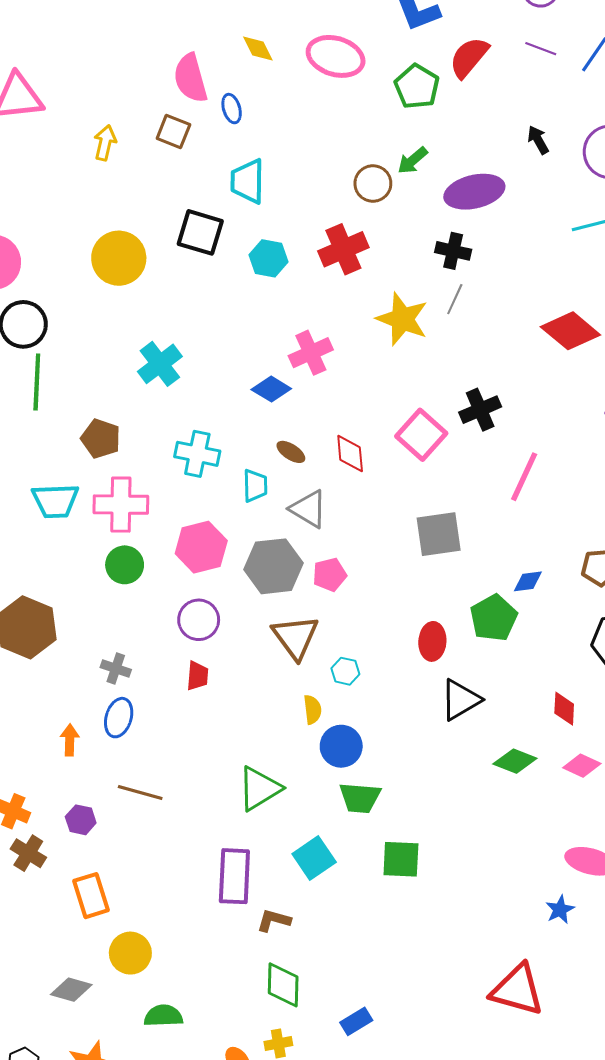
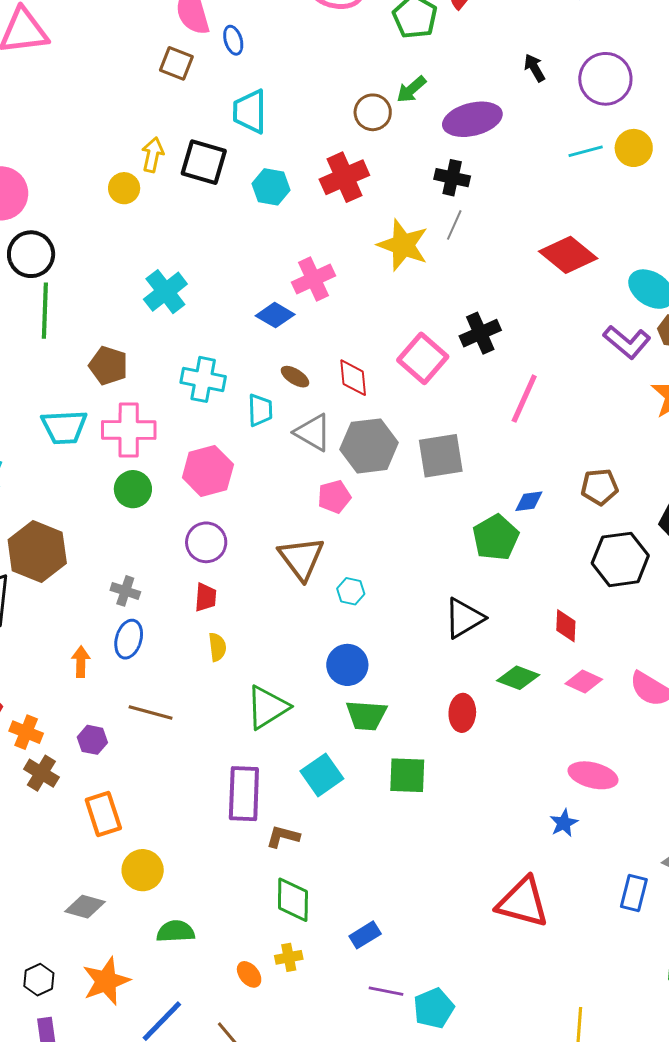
yellow arrow: (105, 143) -> (153, 155), moved
yellow circle: (119, 258) -> (124, 188), size x0.6
gray hexagon: (273, 566) -> (369, 446), moved
red ellipse: (432, 641) -> (462, 713), moved
yellow semicircle: (312, 710) -> (217, 647), moved

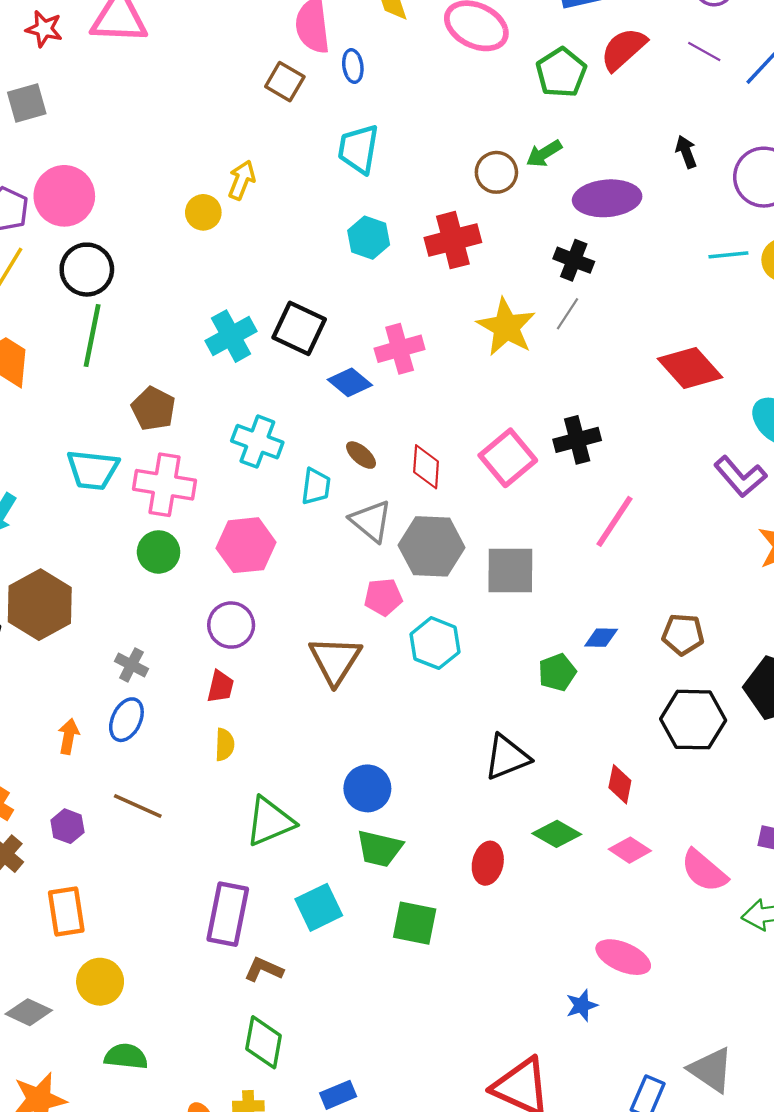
black square: (204, 162) -> (299, 328), moved
green pentagon: (496, 538) -> (557, 672), size x0.7
cyan hexagon: (351, 591) -> (435, 643), moved, size x1.6

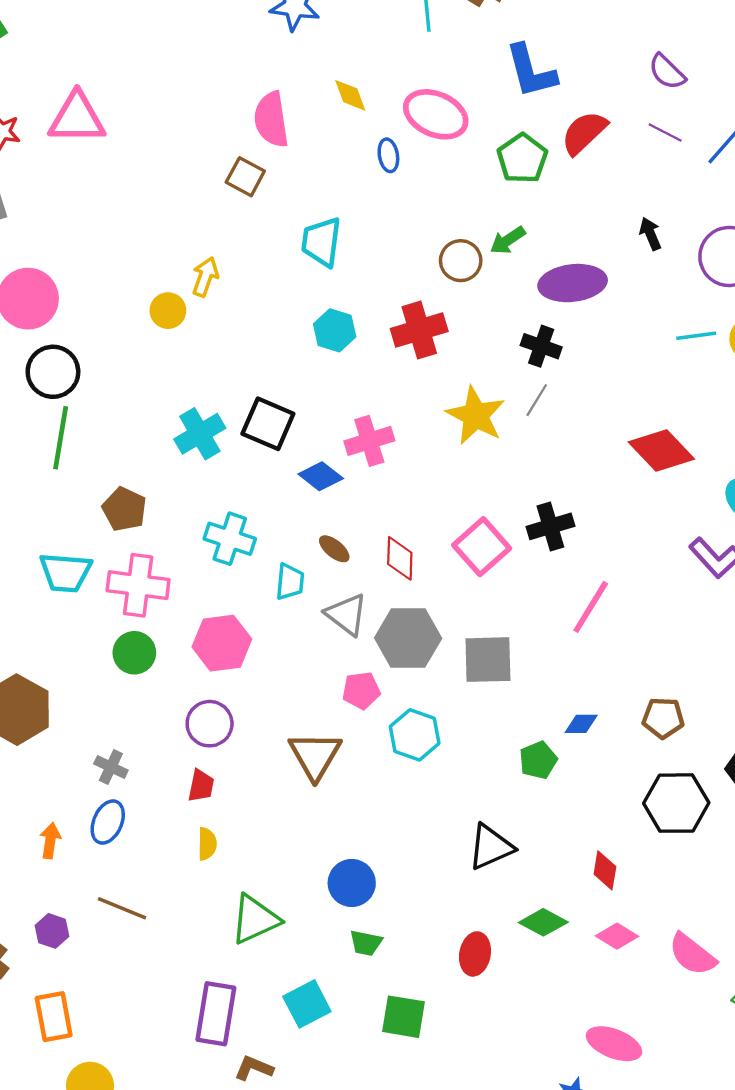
blue ellipse: (353, 66) -> (388, 155), moved
green trapezoid: (379, 849) -> (366, 943), size x0.7

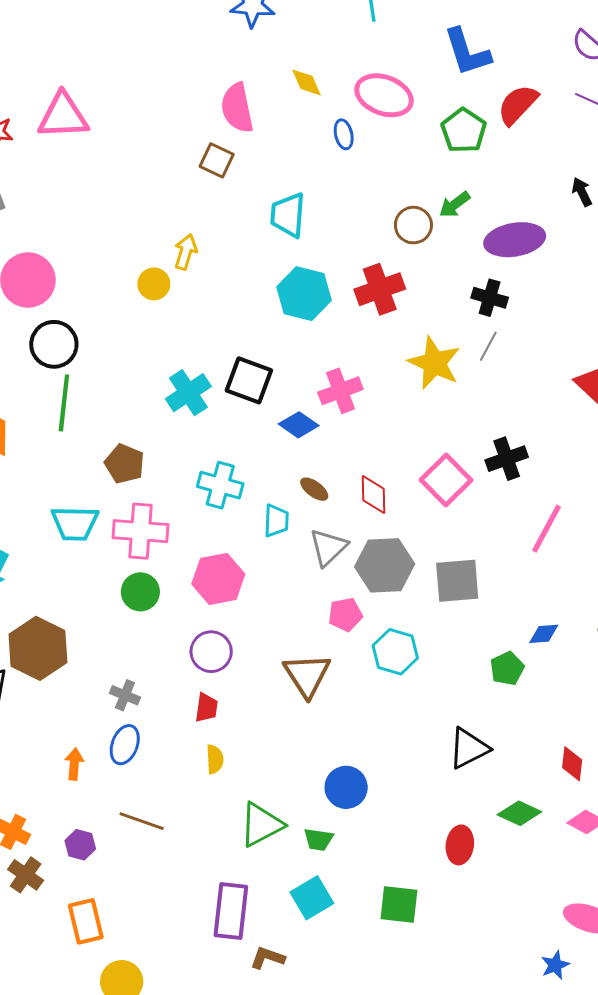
cyan hexagon: (335, 330) -> (304, 294), size x1.4
gray triangle: (346, 615) -> (328, 547), turned 42
green trapezoid: (366, 943) -> (318, 840), moved

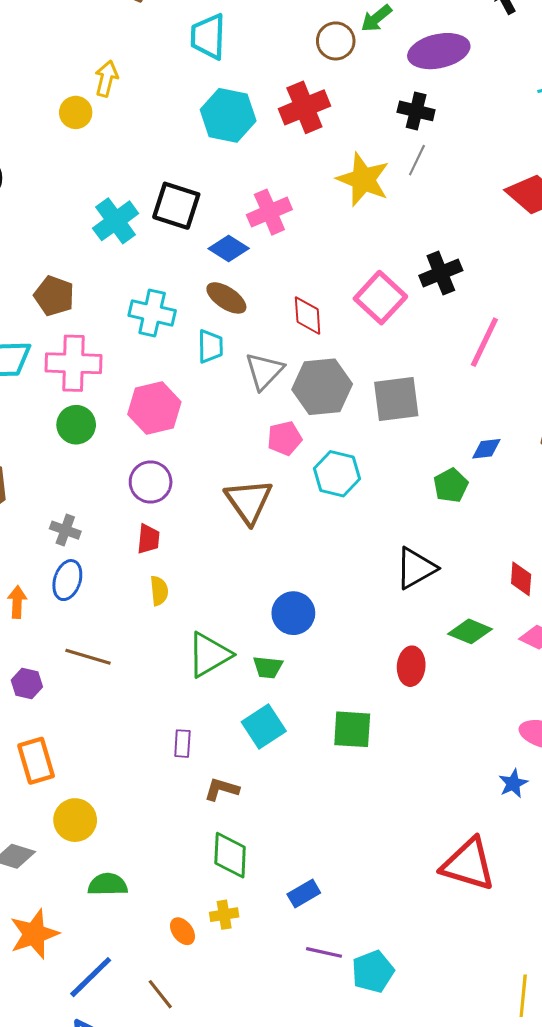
brown ellipse: (314, 489) -> (226, 298), moved, size x1.4
purple rectangle: (231, 911) -> (182, 744), size x0.5

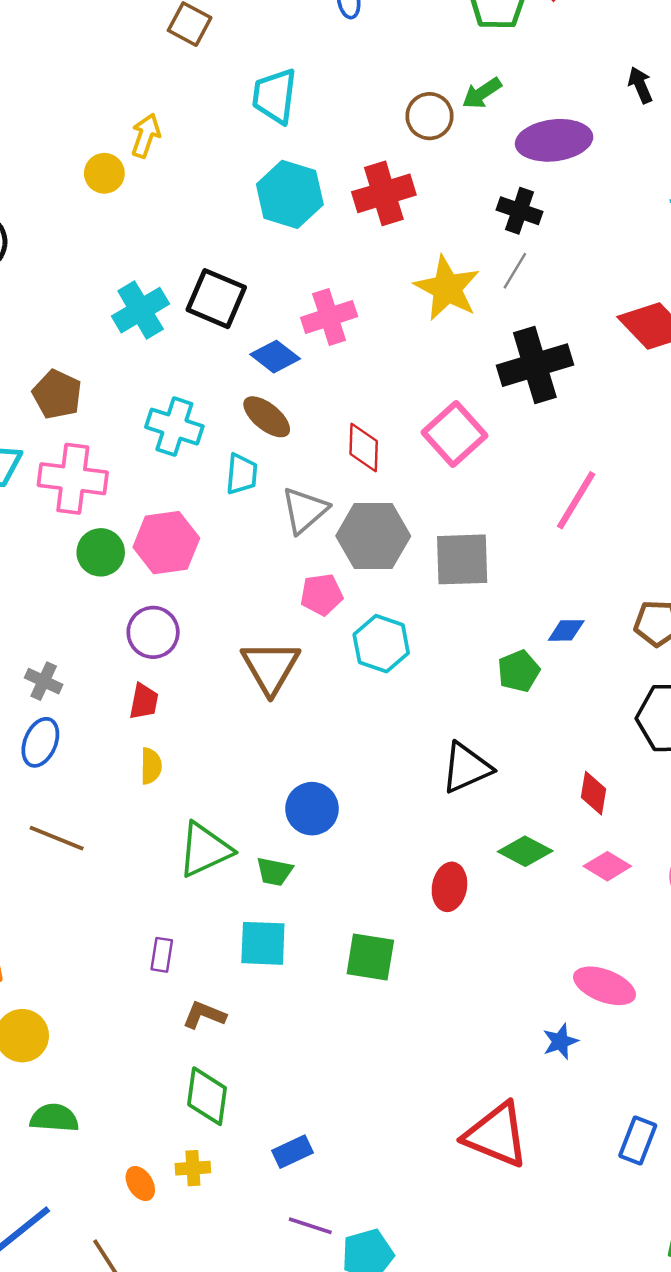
black cross: (441, 273) -> (535, 365), moved, size x1.4
green circle: (76, 425) -> (101, 552), moved
cyan square: (264, 726) -> (263, 943), turned 30

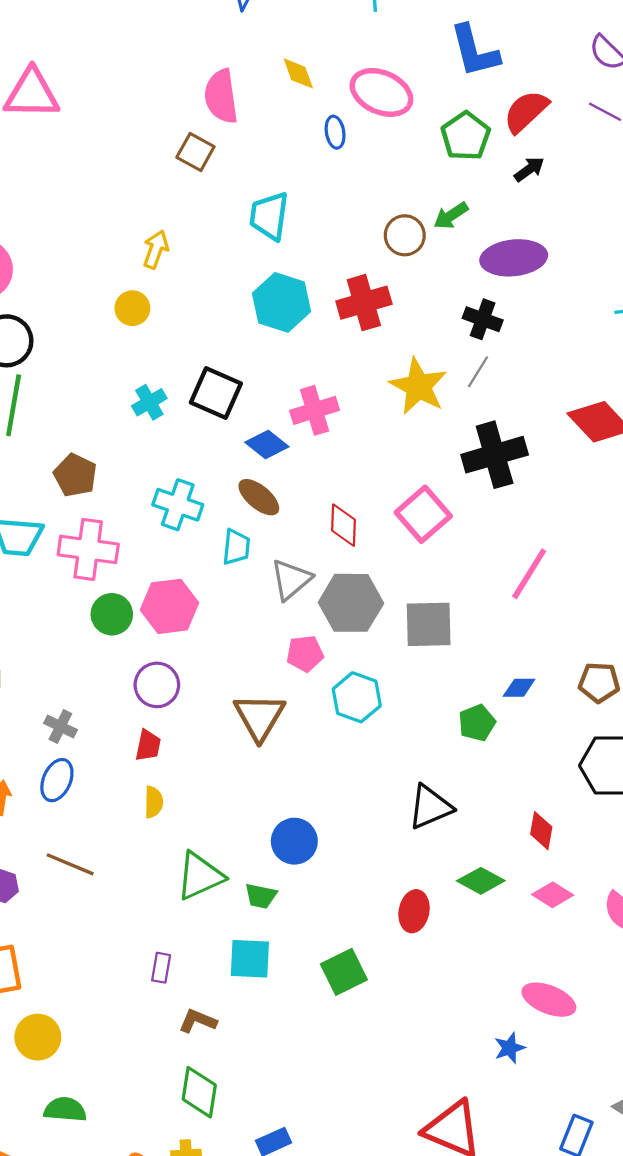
black arrow: (640, 85) -> (529, 169), moved, turned 76
yellow circle: (104, 173) -> (132, 308), moved
cyan cross: (141, 310) -> (149, 402), size x0.7
green square: (370, 957) -> (344, 972), turned -36

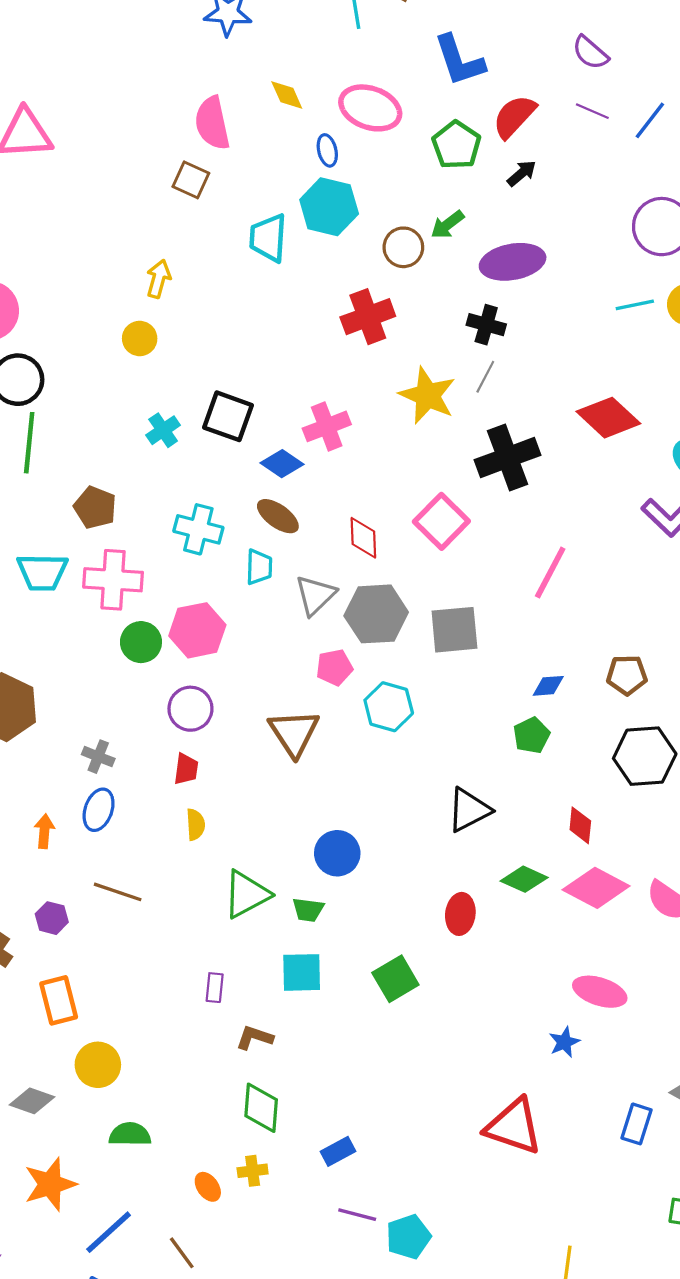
cyan hexagon: (281, 302) -> (329, 207), moved
green pentagon: (477, 723) -> (532, 735), moved
pink diamond: (553, 895) -> (596, 888), size x1.6

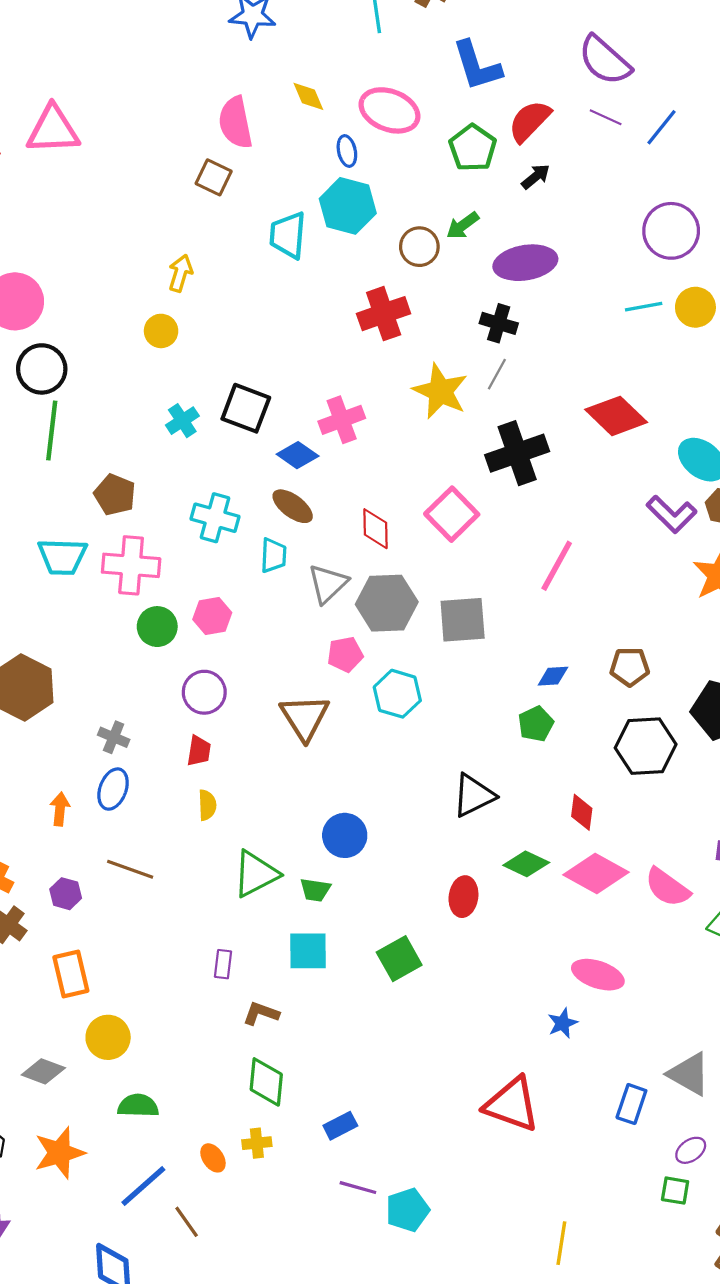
purple semicircle: (590, 53) -> (605, 60), size x1.5
pink hexagon: (197, 630) -> (212, 616), size x0.7
blue line: (109, 1232) -> (143, 1186), moved

